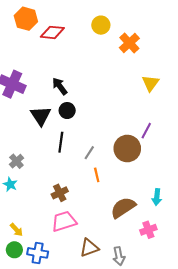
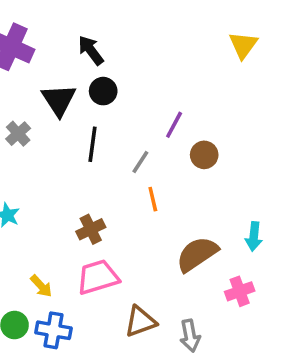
purple line: (146, 131) -> (174, 125), moved
brown circle: (127, 149) -> (204, 155), size x0.6
gray cross: (16, 161) -> (18, 134), moved
yellow arrow: (16, 230) -> (41, 286), moved

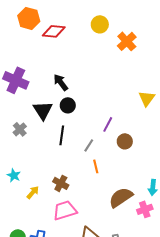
yellow triangle: (243, 45) -> (147, 98), moved
brown cross: (91, 229) -> (61, 183), turned -35
yellow arrow: (41, 286) -> (33, 192), moved, turned -96
pink cross: (240, 291) -> (145, 209), moved

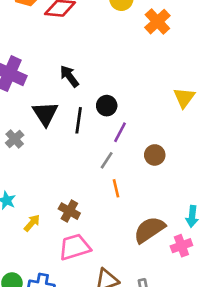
black circle: (68, 105) -> (107, 106), moved
purple line: (108, 124) -> (120, 132), moved
black line: (62, 135) -> (79, 120), moved

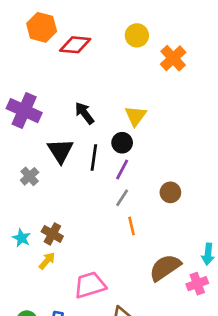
yellow triangle: (184, 98) -> (136, 116), moved
purple line: (120, 132) -> (122, 170), moved
brown cross: (69, 211) -> (52, 234), moved

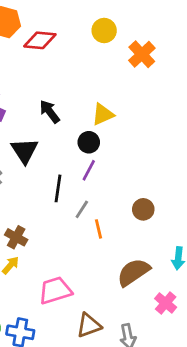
yellow triangle: (136, 116) -> (103, 114), turned 30
black line: (94, 157) -> (58, 188), moved
brown circle: (170, 192) -> (143, 209), moved
gray line: (122, 198) -> (82, 209), moved
pink cross: (197, 284) -> (166, 303), moved, turned -30

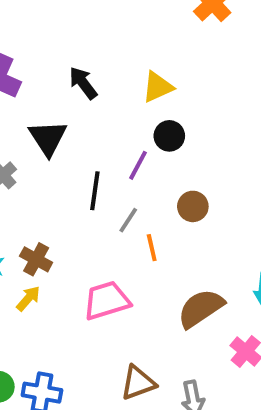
black circle: (89, 142) -> (169, 136), moved
brown circle: (143, 209) -> (193, 206), moved
pink trapezoid: (55, 290) -> (107, 300), moved

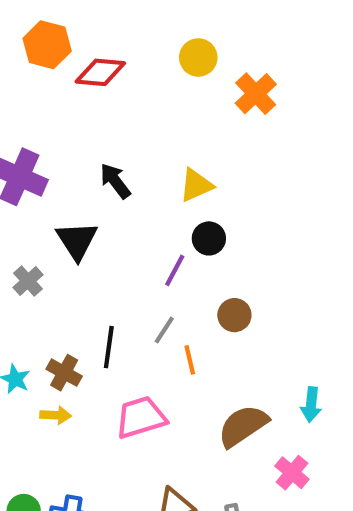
black line: (95, 191) -> (109, 347), moved
yellow arrow: (28, 299) -> (56, 415), turned 52

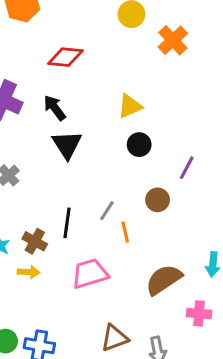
red diamond: (100, 72) -> (65, 57), moved
black arrow: (115, 181) -> (55, 108), moved
black triangle: (77, 241) -> (67, 145), moved
purple line: (175, 270) -> (187, 168), moved
pink cross: (292, 473) -> (199, 313), turned -35

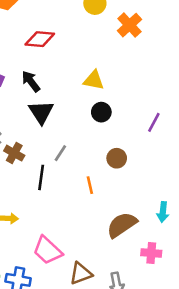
yellow triangle: (130, 106) -> (94, 80), turned 35
purple line: (187, 168) -> (154, 122), moved
gray line: (107, 211) -> (60, 153), moved
brown cross: (35, 241) -> (14, 153), moved
pink trapezoid: (90, 274) -> (48, 250), moved, turned -120

